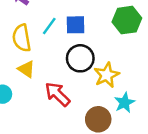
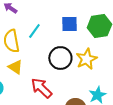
blue square: (75, 25) -> (69, 24), moved
yellow star: (107, 75) -> (86, 59), moved

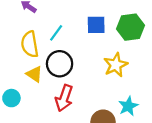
black circle: (60, 58) -> (60, 64), moved
red arrow: (41, 88) -> (64, 98), turned -115

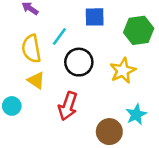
blue square: (96, 25) -> (95, 17), moved
black circle: (60, 64) -> (79, 62), moved

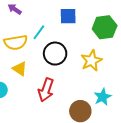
yellow semicircle: (31, 49) -> (16, 42), turned -90

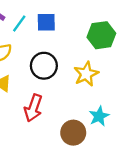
blue square: (68, 16) -> (46, 22), moved
cyan line: (39, 32) -> (19, 23), moved

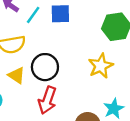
black circle: (44, 66) -> (45, 67), moved

